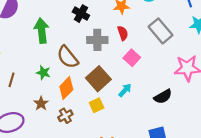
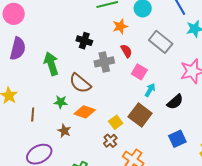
brown square: (98, 79) -> (140, 115), moved
orange diamond: (66, 88) -> (85, 112), turned 75
cyan arrow: (125, 90) -> (150, 90), moved
brown cross: (65, 116) -> (110, 141), moved

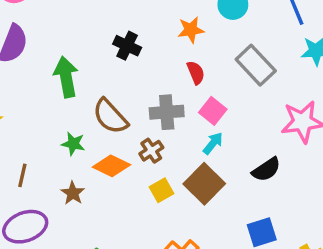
gray cross: (104, 62) -> (167, 112), moved
cyan arrow: (150, 90) -> (213, 143), moved
brown line: (33, 115) -> (22, 175), moved
brown cross: (110, 141) -> (151, 151), moved

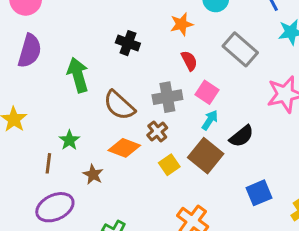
green star: (73, 144) -> (69, 140), moved, turned 30
black semicircle: (266, 170) -> (242, 136), moved

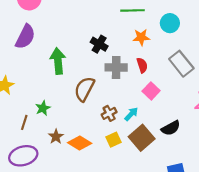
gray cross: (167, 97) -> (116, 67), moved
brown semicircle: (119, 105) -> (84, 89), turned 65
cyan arrow: (210, 120) -> (131, 114), moved
orange diamond: (124, 148) -> (80, 143), moved

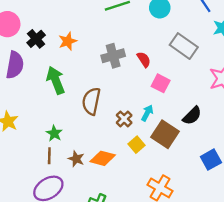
orange star: (141, 37) -> (68, 41), moved
black cross: (99, 44) -> (36, 39), moved, turned 35
gray cross: (116, 67) -> (113, 56), moved
brown line: (24, 122) -> (49, 156), moved

